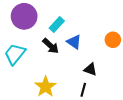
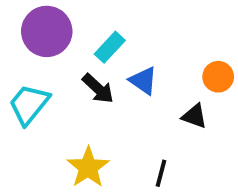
black triangle: (90, 69) -> (195, 116), moved

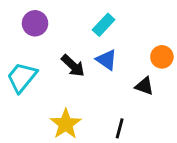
purple circle: (47, 31) -> (35, 23), size x0.7
cyan rectangle: (110, 47) -> (104, 25), moved

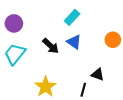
purple circle: (35, 23) -> (14, 23), moved
black triangle: (144, 86) -> (98, 74), moved

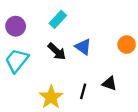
cyan rectangle: (72, 17) -> (58, 19), moved
black line: (83, 90) -> (83, 91), moved

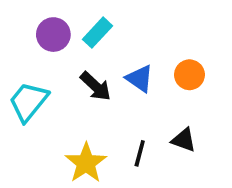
purple circle: (16, 26) -> (53, 35), moved
orange circle: (127, 45) -> (189, 75), moved

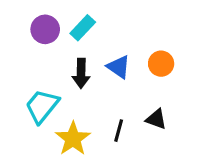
black arrow: (96, 86) -> (81, 73), turned 48
cyan trapezoid: (28, 102) -> (42, 106), moved

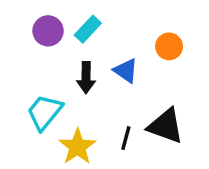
orange circle: (161, 64) -> (169, 46), moved
black triangle: (156, 119) -> (166, 126), size x1.6

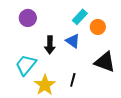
cyan rectangle: (88, 29) -> (80, 17), moved
black triangle: (166, 126) -> (105, 62), moved

